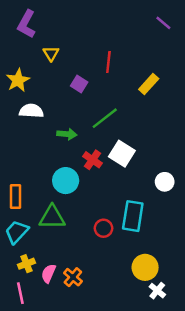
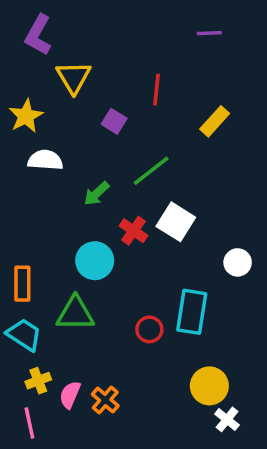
purple line: (163, 23) -> (209, 33), moved, turned -42
yellow triangle: (51, 53) -> (74, 77), size x1.5
green arrow: (67, 134) -> (96, 194), turned 132
cyan trapezoid: (17, 232) -> (24, 335), turned 80

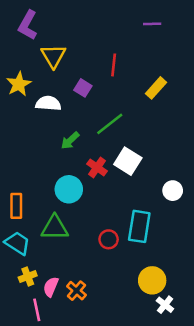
white semicircle: (45, 160) -> (48, 103), moved
pink line: (29, 423) -> (37, 310), moved

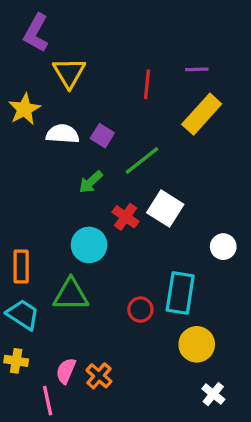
purple line: (152, 24) -> (197, 69), moved
purple square: (83, 88) -> (102, 136), moved
yellow rectangle: (156, 88) -> (202, 114), size x1.4
yellow cross: (28, 277) -> (16, 361), moved, turned 30
yellow circle: (152, 280) -> (197, 344), moved

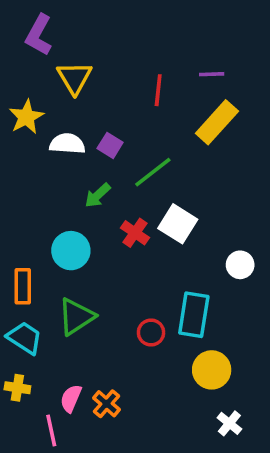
cyan circle: (89, 245) -> (71, 251), moved
green triangle: (71, 295) -> (76, 316), turned -33

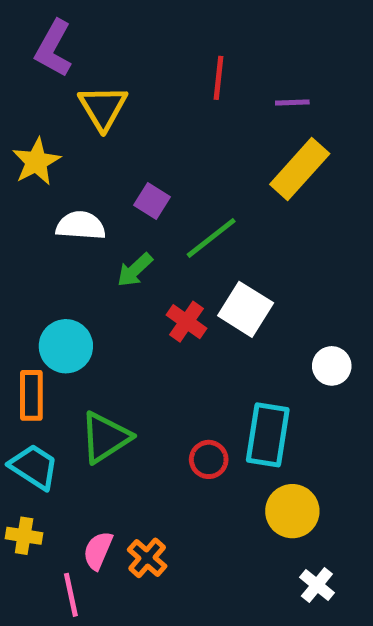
red line: (158, 90) -> (218, 78), moved
white semicircle: (67, 144) -> (81, 226), moved
cyan circle: (71, 251) -> (66, 346), moved

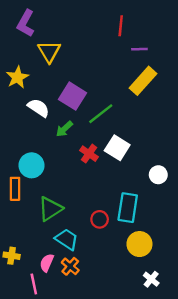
red line: (218, 78) -> (121, 26), moved
purple square: (152, 201) -> (73, 96), size x1.6
white semicircle: (81, 226) -> (39, 108), turned 30
cyan trapezoid: (34, 467) -> (67, 239), moved

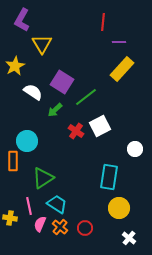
white square: (117, 148) -> (100, 126), turned 30
red circle: (100, 219) -> (85, 228), moved
pink line: (34, 284) -> (29, 206), moved

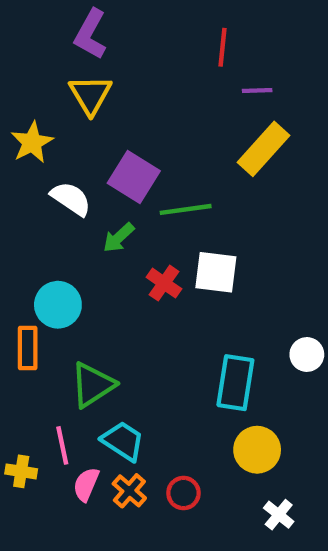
purple L-shape: (22, 20) -> (90, 34), moved
green line: (86, 97) -> (186, 209), turned 30
white square: (100, 126) -> (216, 272), turned 35
white circle: (135, 149) -> (307, 355), moved

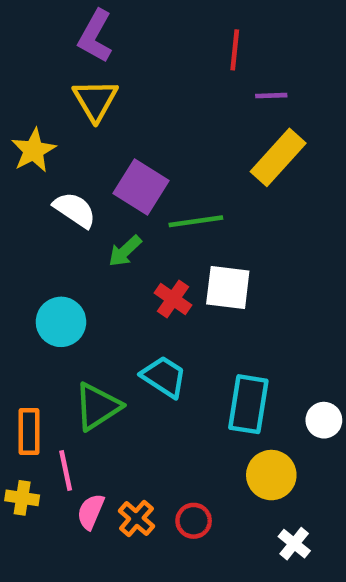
orange rectangle: (28, 348) -> (29, 432), moved
white circle: (307, 355) -> (324, 420), moved
cyan trapezoid: (123, 441) -> (164, 377), moved

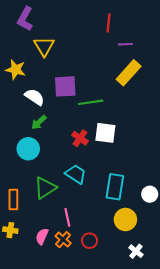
purple L-shape: (95, 36) -> (25, 19), moved
yellow star: (34, 150) -> (16, 70), turned -30
purple square: (141, 187) -> (65, 86), turned -35
green arrow: (125, 251) -> (39, 122), moved
pink line: (66, 470) -> (67, 217), moved

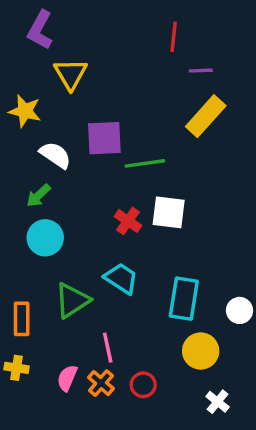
green arrow: (39, 122) -> (38, 196), moved

